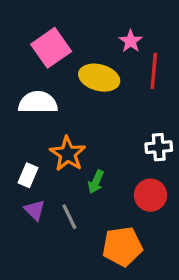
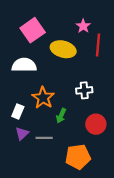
white cross: (159, 147) -> (84, 90), moved
purple triangle: (35, 210) -> (22, 134), turned 32
gray line: (69, 217) -> (44, 138), turned -63

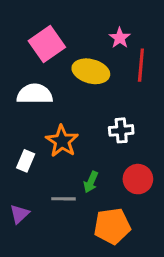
green arrow: (61, 116) -> (91, 182), moved
purple triangle: (22, 134) -> (19, 214), moved

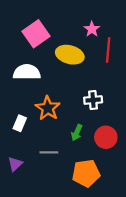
green arrow: (91, 182) -> (77, 133), moved

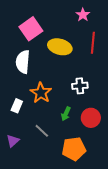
pink star: (92, 29) -> (83, 15), moved
white semicircle: (27, 72) -> (23, 62), turned -85
gray line: (49, 152) -> (42, 131), turned 42

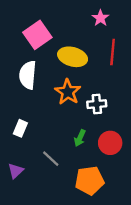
orange star: (41, 93) -> (68, 92), moved

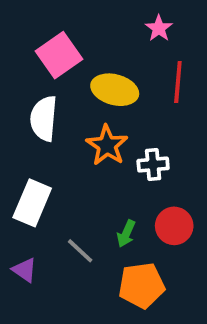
white rectangle: (20, 128) -> (32, 203), size x1.6
green arrow: (80, 138) -> (126, 234), moved
purple triangle: (16, 171) -> (25, 270), turned -42

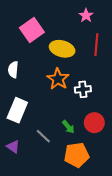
white semicircle: (44, 118) -> (13, 70), moved, size x0.7
green arrow: (126, 234) -> (68, 127), turned -64

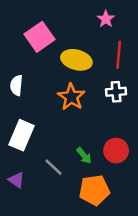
white cross: (83, 89) -> (116, 92), moved

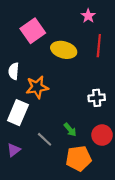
white cross: (116, 92) -> (97, 98), moved
orange star: (71, 97) -> (37, 87), moved, turned 30
red circle: (116, 151) -> (102, 135), moved
purple triangle: (16, 180) -> (14, 150), turned 48

